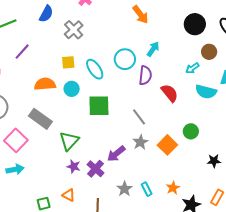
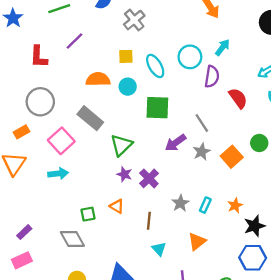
purple arrow: (116, 154) -> (176, 143), moved
cyan rectangle: (147, 189) -> (205, 205), turned 48

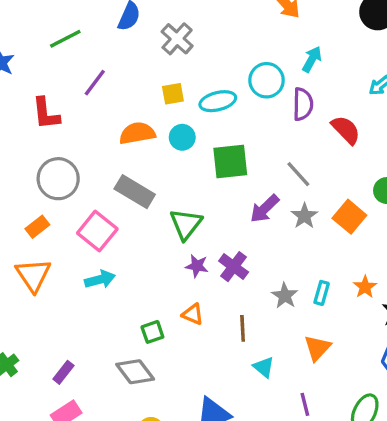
cyan ellipse: (155, 66) -> (218, 101), turned -65

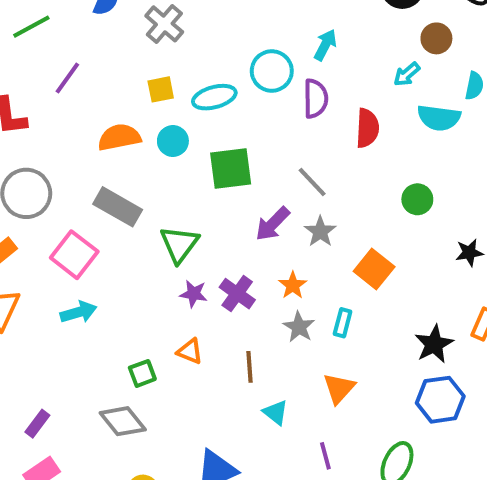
red semicircle: (346, 130) -> (367, 128), turned 48
orange square: (349, 217) -> (374, 269), moved
orange star: (365, 287) -> (293, 285), moved

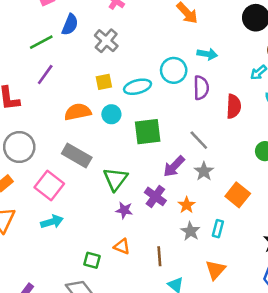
green line: (31, 27) -> (41, 42), moved
cyan arrow: (325, 45) -> (207, 54), turned 72
purple cross: (237, 294) -> (155, 196), moved
green square: (142, 373) -> (92, 260), turned 35

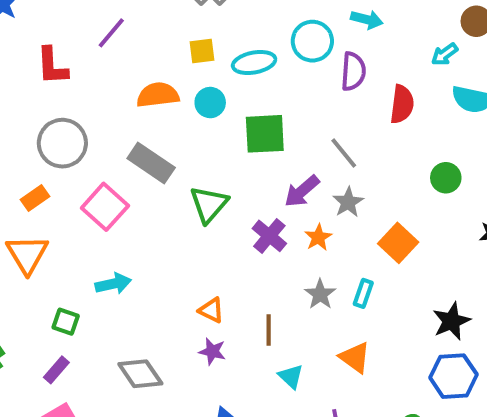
orange star: (187, 205) -> (318, 237), moved
purple star: (124, 210) -> (212, 351), moved
cyan arrow: (52, 222) -> (113, 284), moved
green square: (92, 260) -> (66, 322), moved
orange triangle: (215, 270) -> (355, 357), turned -40

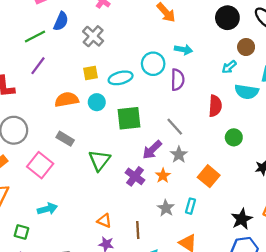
red semicircle: (402, 104) -> (215, 106), moved
gray rectangle: (151, 163) -> (65, 139), size x0.7

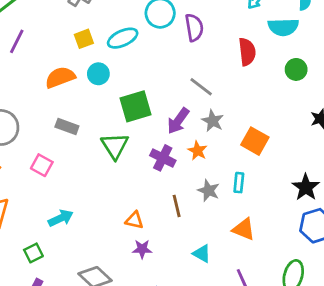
green square: (129, 118) -> (135, 106), moved
green circle: (234, 137) -> (296, 69), moved
pink square: (40, 165) -> (42, 165), size x0.7
brown line: (138, 230) -> (177, 206), moved
green square: (21, 232) -> (33, 253), turned -32

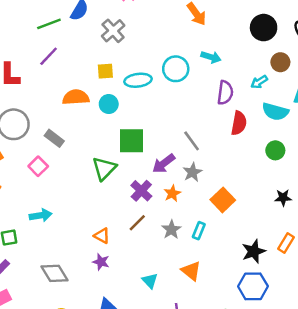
purple semicircle: (194, 28) -> (225, 93), moved
gray rectangle: (67, 127) -> (54, 138), moved
brown line: (177, 206) -> (137, 223), moved, turned 42

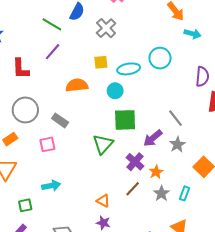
green line: (49, 24) -> (52, 24), turned 54
cyan arrow: (211, 57) -> (193, 34), moved
cyan circle: (109, 104) -> (115, 91), moved
pink square: (38, 166) -> (47, 144), turned 35
orange star: (172, 193) -> (156, 172), moved

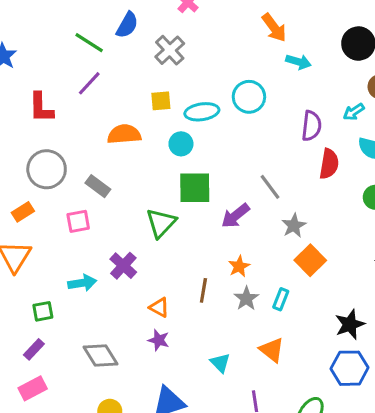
gray star: (177, 145) -> (294, 226), moved
purple cross: (135, 162) -> (123, 266), moved
brown line: (133, 189) -> (203, 290), turned -35

